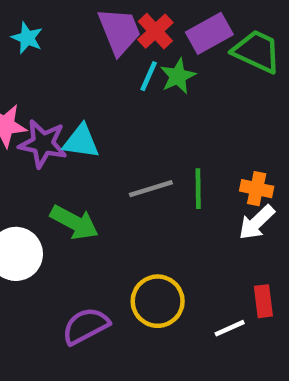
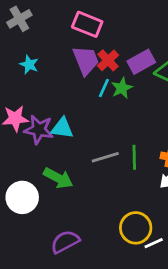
yellow circle: (158, 301) -> (136, 228), moved

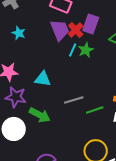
purple rectangle: (141, 62) -> (91, 24), moved, turned -42
purple star: (39, 130) -> (16, 97), moved
green line: (134, 157) -> (95, 110), moved, turned 72

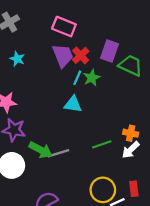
purple rectangle: (91, 24) -> (109, 51), moved
cyan triangle: (43, 79) -> (73, 104), moved
gray line: (74, 100) -> (58, 153), moved

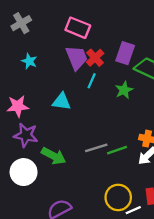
green star: (92, 78) -> (124, 90), moved
cyan triangle: (73, 104) -> (62, 102), moved
gray line: (58, 153) -> (96, 148), moved

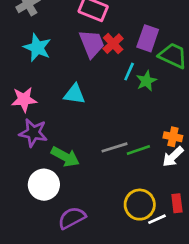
cyan star: (29, 61) -> (37, 48), size x1.5
cyan line: (92, 81) -> (129, 72), moved
white circle: (24, 172) -> (44, 185), moved

